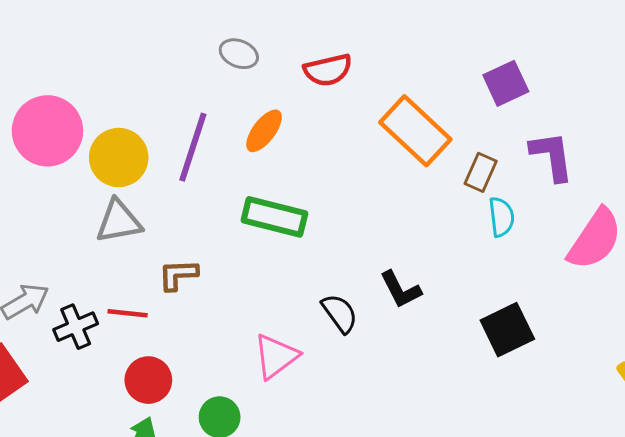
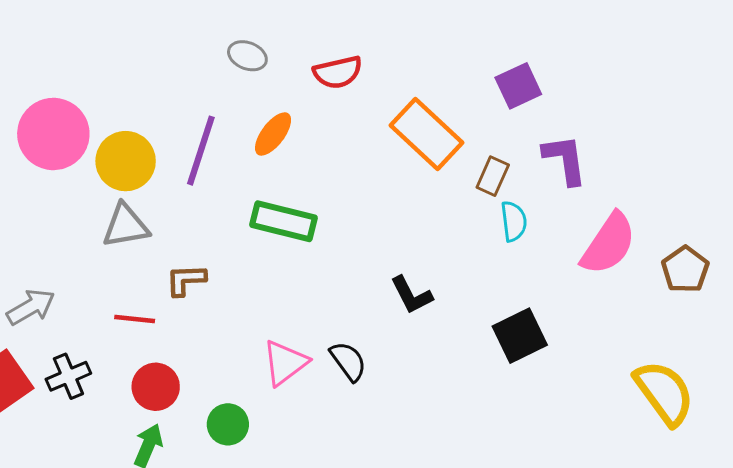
black semicircle: (340, 313) -> (348, 361), moved
black cross: (76, 327) -> (68, 376), moved

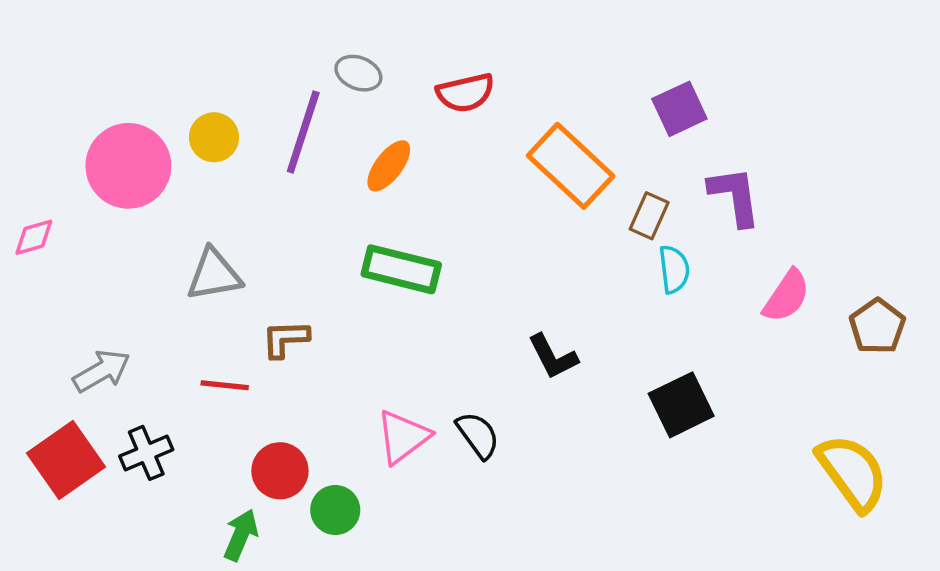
purple line: (201, 151) -> (303, 132), moved
yellow circle: (126, 161) -> (214, 137), moved, size x0.7
pink semicircle: (609, 244) -> (786, 296), size x0.7
red circle: (156, 387) -> (280, 471), moved

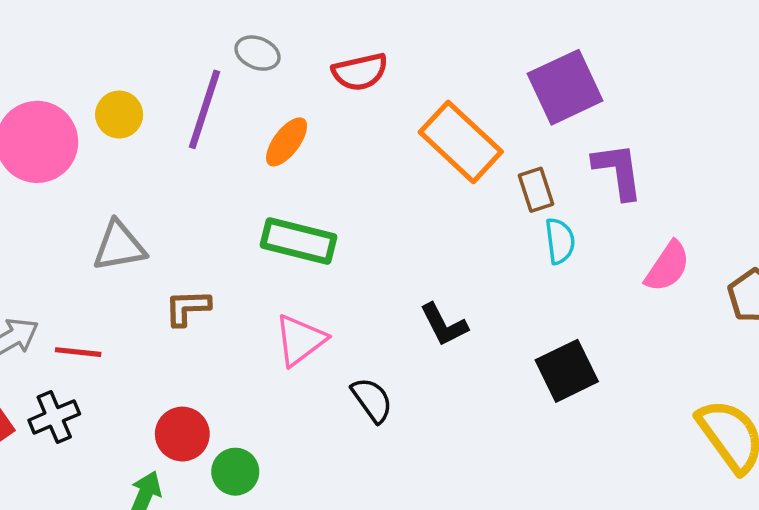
purple square: (679, 109) -> (565, 87), size x1.4
brown rectangle: (649, 216) -> (536, 190), turned -42
red line: (225, 385) -> (78, 352), moved
pink triangle: (403, 437) -> (300, 340), moved

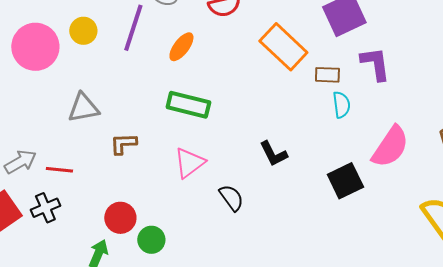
brown rectangle: (536, 190) -> (327, 75), turned -70
pink semicircle: (668, 267) -> (390, 147), moved, size x1.4

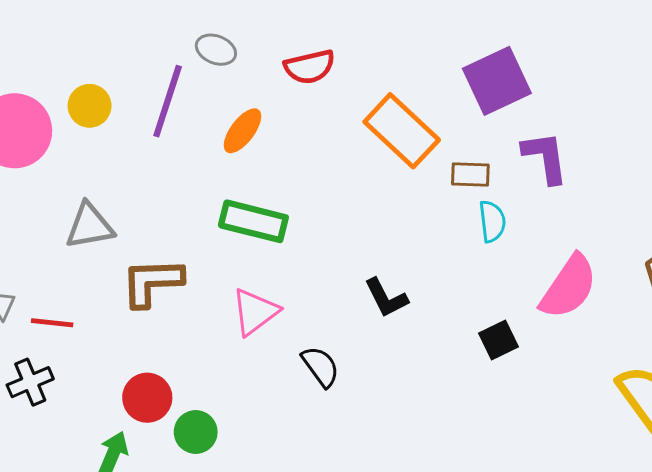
brown L-shape: (123, 144) -> (152, 282), size x1.5
black square: (345, 181) -> (498, 340), size x0.7

